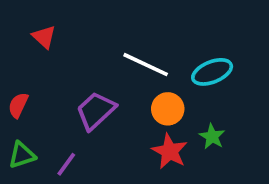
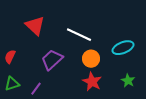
red triangle: (44, 37) -> (35, 26), moved, size x1.5
cyan ellipse: (212, 72) -> (123, 48), moved
green star: (212, 137) -> (128, 81), moved

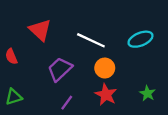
cyan ellipse: (123, 48) -> (141, 39), moved
red semicircle: (10, 57) -> (11, 56), moved, turned -48
purple line: (36, 89) -> (67, 103), moved

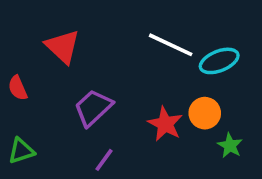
white line: (91, 40) -> (171, 45), moved
orange circle: (105, 68) -> (205, 113), moved
red star: (106, 95) -> (165, 124), moved

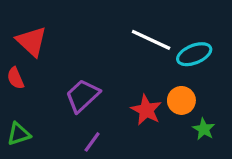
red triangle: (63, 47) -> (31, 41), moved

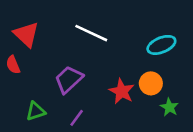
white line: (151, 40) -> (91, 33), moved
green triangle: (19, 134) -> (36, 111), moved

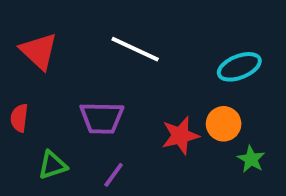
red semicircle: (13, 65) -> (19, 118), moved, turned 30
purple trapezoid: (69, 79) -> (102, 118), turned -136
red star: (122, 91) -> (180, 136), turned 30

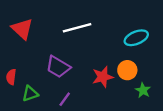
white line: (135, 49) -> (77, 28), turned -40
red semicircle: (19, 118) -> (11, 77), moved
purple trapezoid: (102, 118) -> (58, 67), turned 30

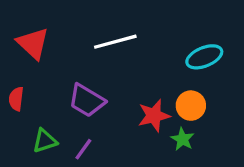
red semicircle: (11, 77) -> (16, 99), moved
green star: (143, 90) -> (182, 139), moved
purple line: (65, 99) -> (83, 149), moved

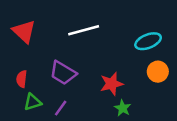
red semicircle: (16, 99) -> (22, 79), moved
orange circle: (191, 106) -> (158, 72), moved
green star: (182, 139) -> (123, 108), moved

